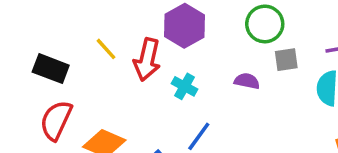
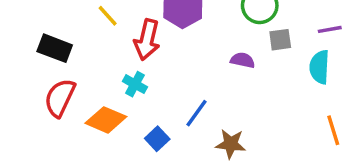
yellow line: (106, 49) -> (108, 16), moved
cyan cross: (185, 86) -> (135, 84), moved

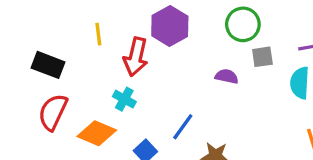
yellow line: (108, 16) -> (98, 34), turned 35

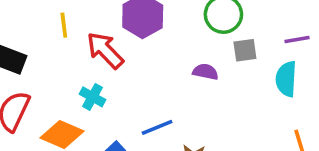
red arrow: (136, 57) -> (105, 50), turned 123
blue line: (183, 127) -> (157, 127), turned 32

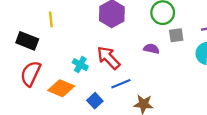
yellow line: (64, 25) -> (51, 19), moved
red arrow: (105, 50) -> (108, 58), moved

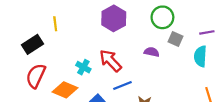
gray square: (176, 35) -> (175, 39), turned 32
black rectangle: (27, 41) -> (32, 44), turned -54

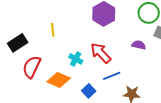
yellow line: (55, 24) -> (53, 30), moved
black rectangle: (32, 44) -> (18, 43), moved

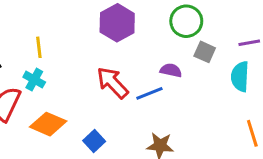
cyan cross: (76, 59) -> (34, 80), moved
blue line: (112, 76) -> (149, 93), moved

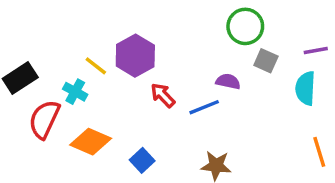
purple hexagon: (117, 23) -> (135, 56), moved
yellow line: (39, 47) -> (96, 66), moved, turned -45
red arrow: (113, 83) -> (163, 95), size x0.7

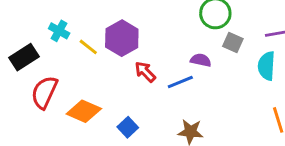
cyan cross: (75, 92) -> (59, 31), moved

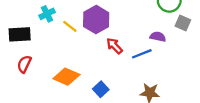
cyan cross: (59, 31) -> (47, 14), turned 35
black rectangle: (24, 57) -> (20, 34), turned 30
red semicircle: (44, 92) -> (24, 64), moved, size x0.7

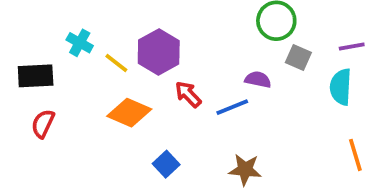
cyan cross: (47, 14) -> (80, 43), turned -35
orange diamond: (66, 77) -> (129, 113), moved

